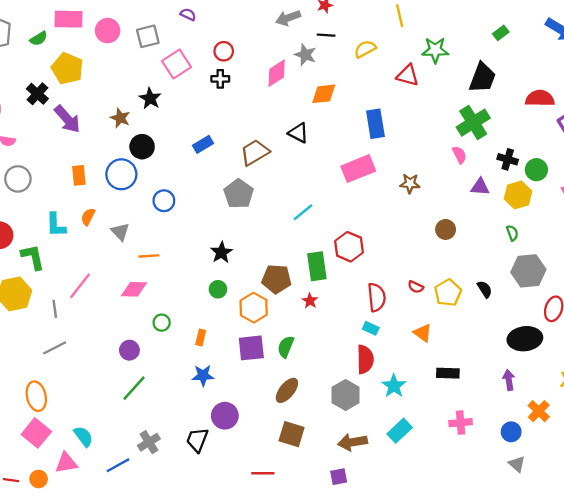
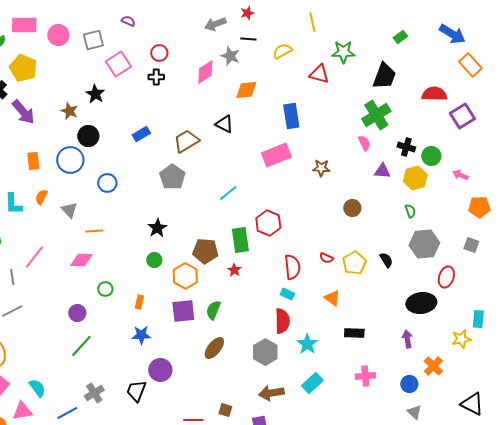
brown square: (292, 434) -> (225, 410), moved, size x0.6

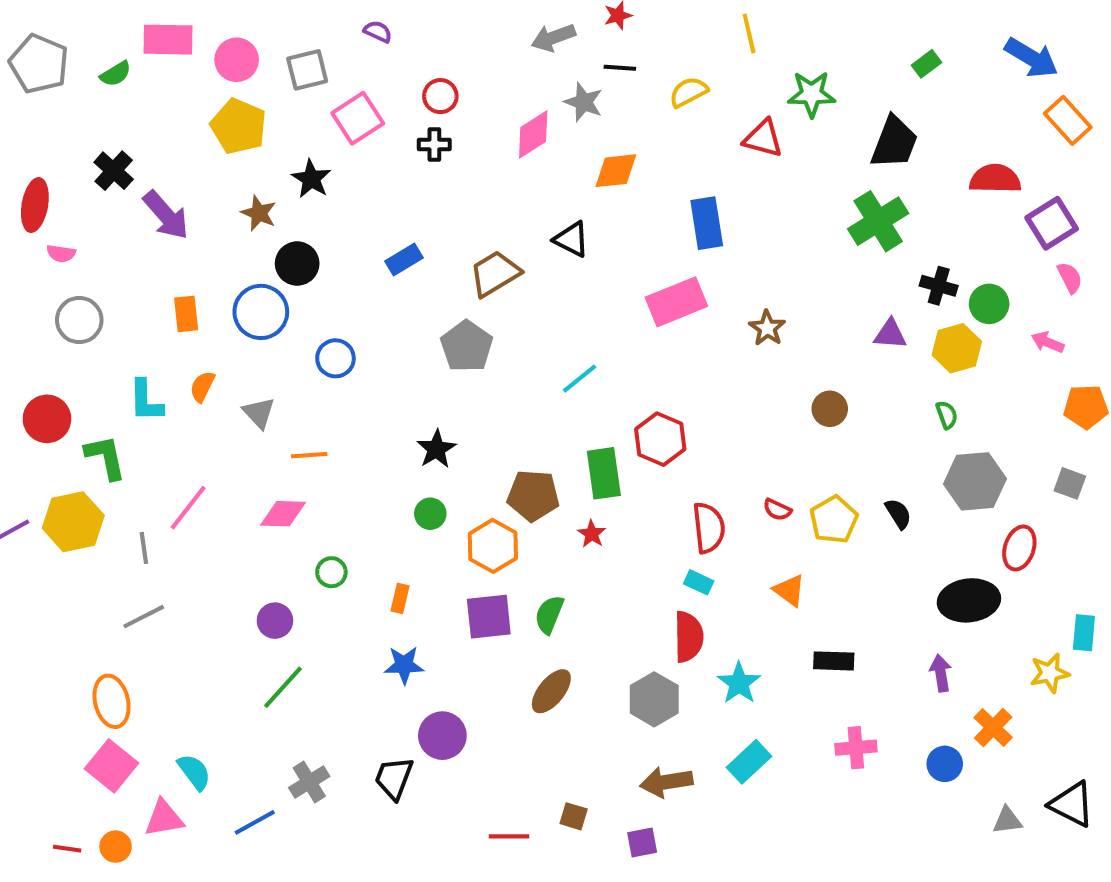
yellow pentagon: (23, 68) -> (239, 126), moved
pink semicircle: (364, 143) -> (1070, 278), moved
brown star: (321, 168) -> (767, 328), turned 30
gray triangle: (414, 412) -> (1007, 820), moved, turned -49

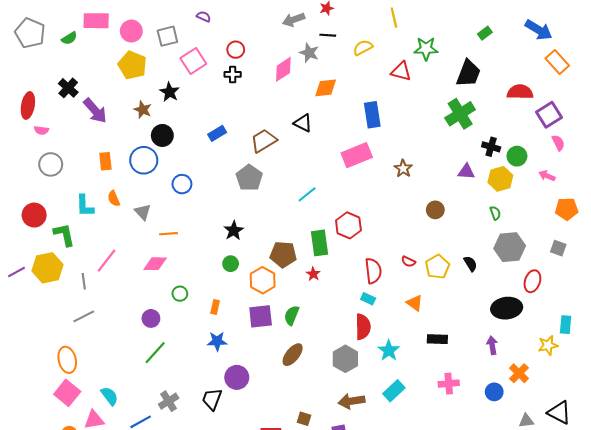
orange semicircle: (202, 387) -> (114, 199), turned -49

